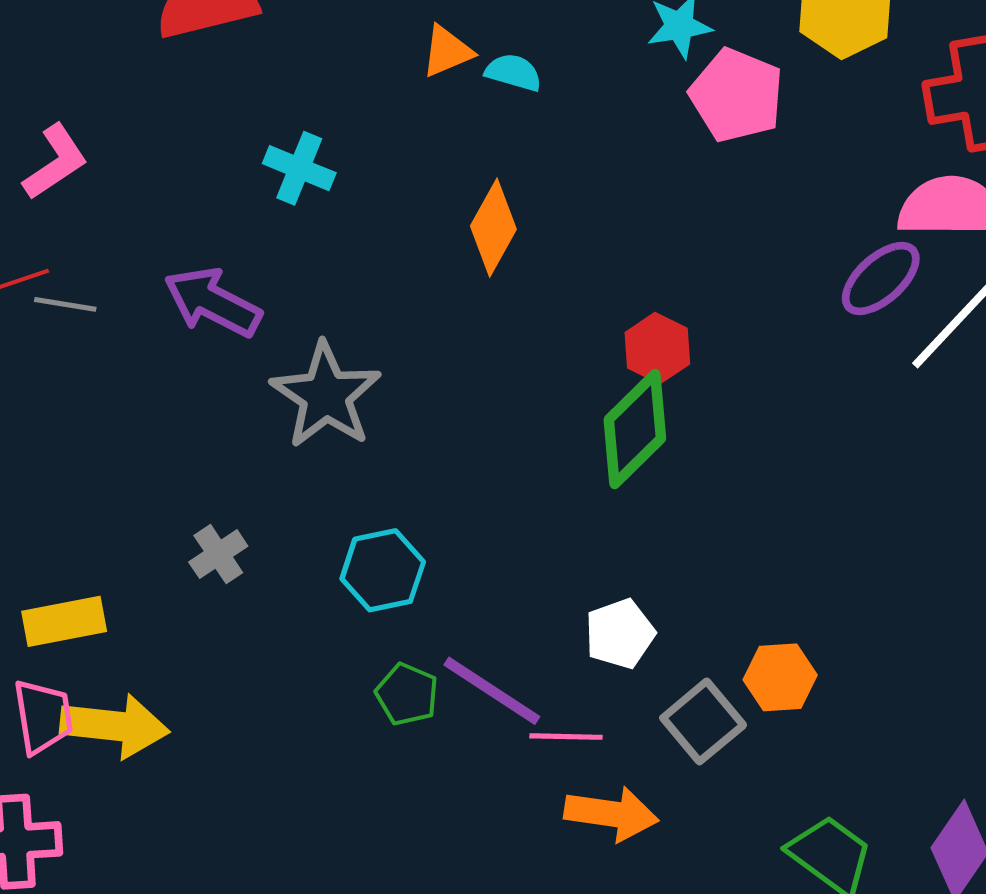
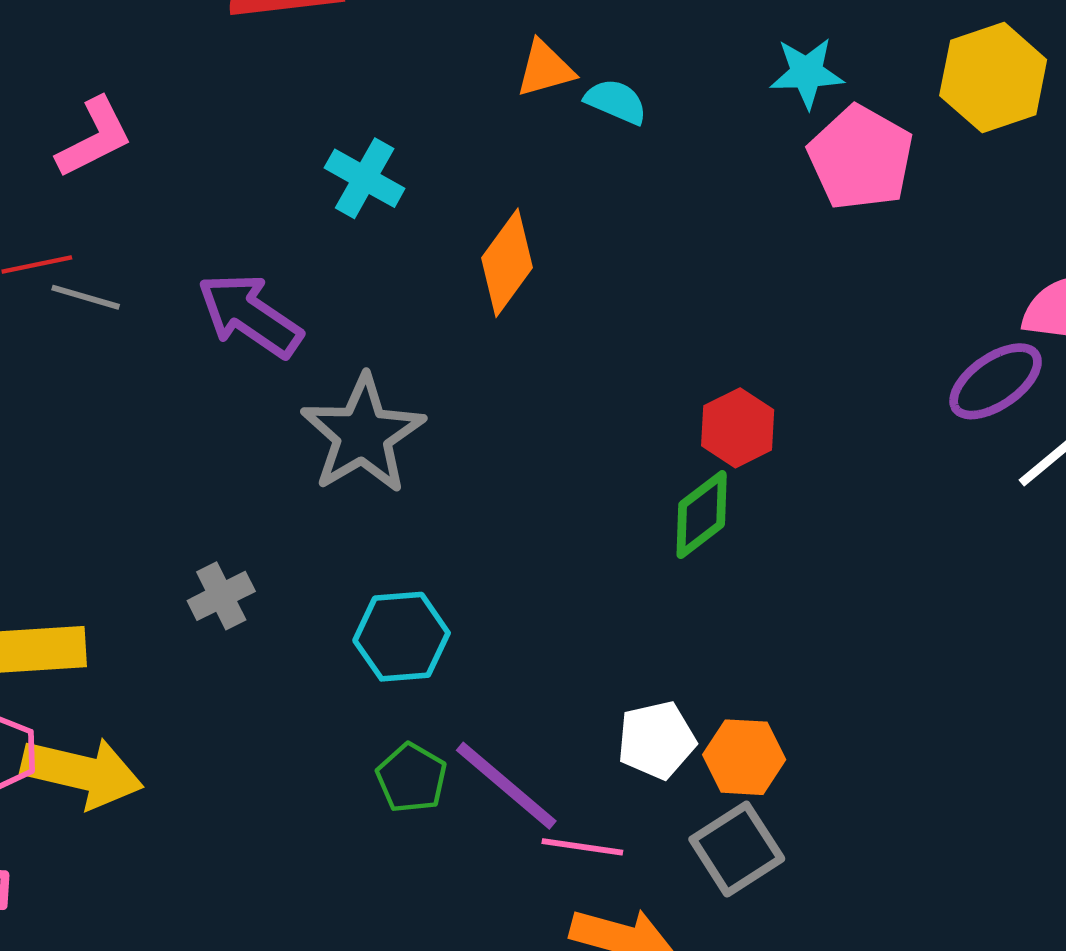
orange diamond: (493, 228) -> (507, 263), moved
green diamond: (635, 429) -> (702, 515), size x0.7
orange hexagon: (780, 677) -> (744, 757), moved

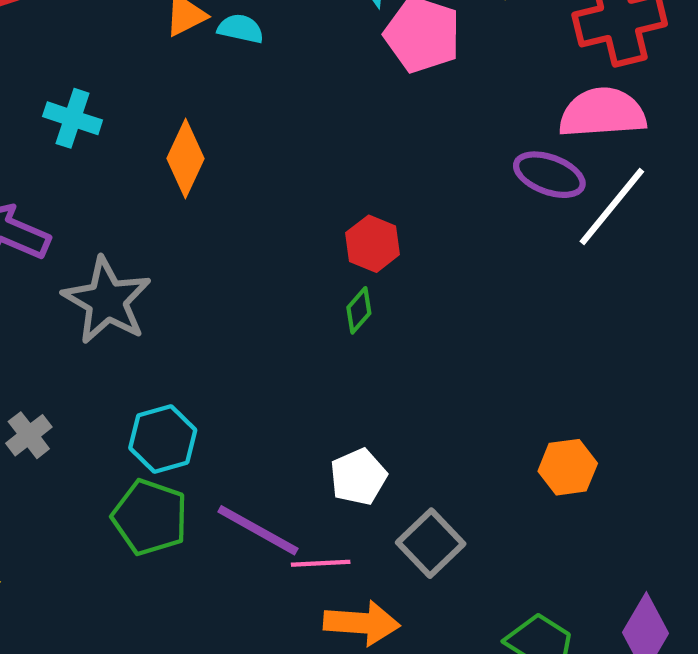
purple ellipse: (996, 381) -> (549, 175), turned 66
green diamond: (702, 515) -> (359, 310), size x0.7
orange hexagon: (744, 757) -> (568, 467), moved
green pentagon: (411, 778) -> (150, 517), moved, size x1.5

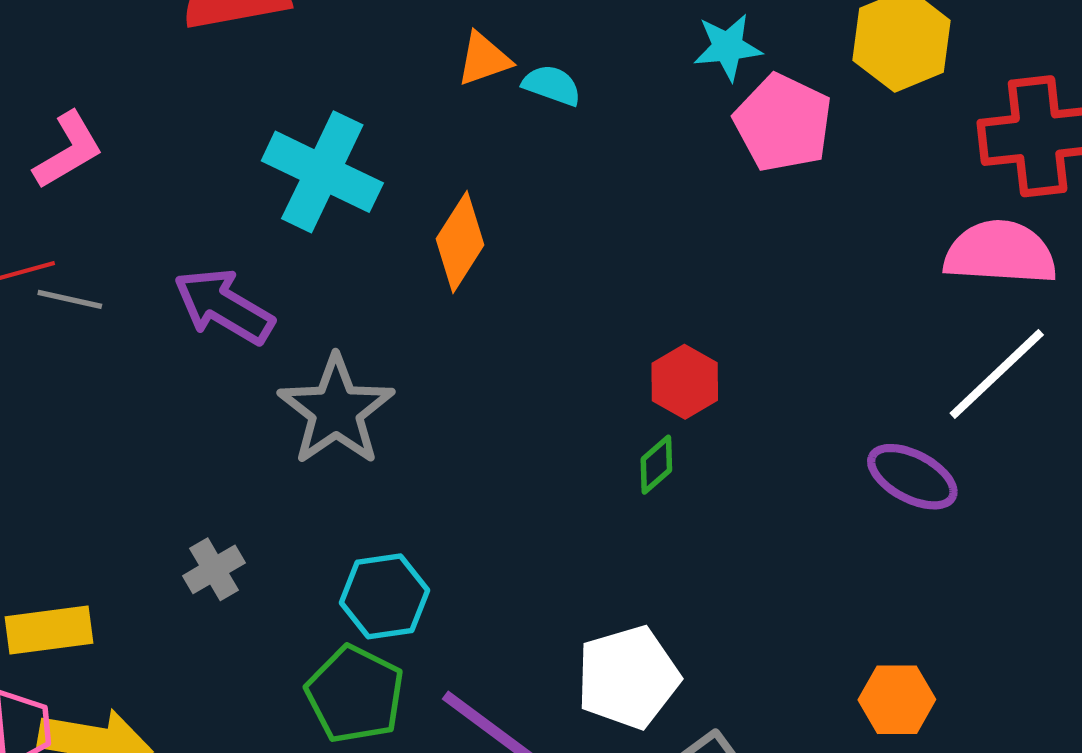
cyan cross: (73, 118) -> (322, 172), size x1.6
purple ellipse: (549, 175) -> (912, 477), moved
white pentagon: (358, 477) -> (628, 677), size x1.4

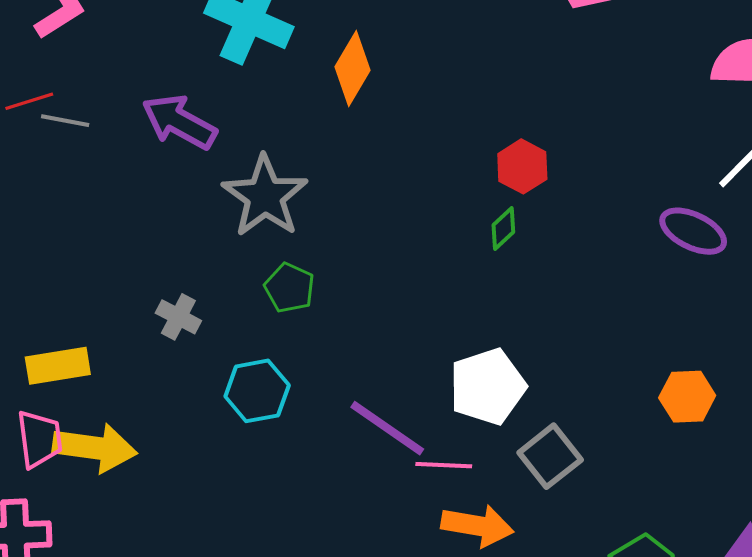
gray cross: (214, 569) -> (178, 317), turned -30
cyan hexagon: (384, 596) -> (257, 391), moved
green pentagon: (355, 694) -> (289, 288), moved, size x0.7

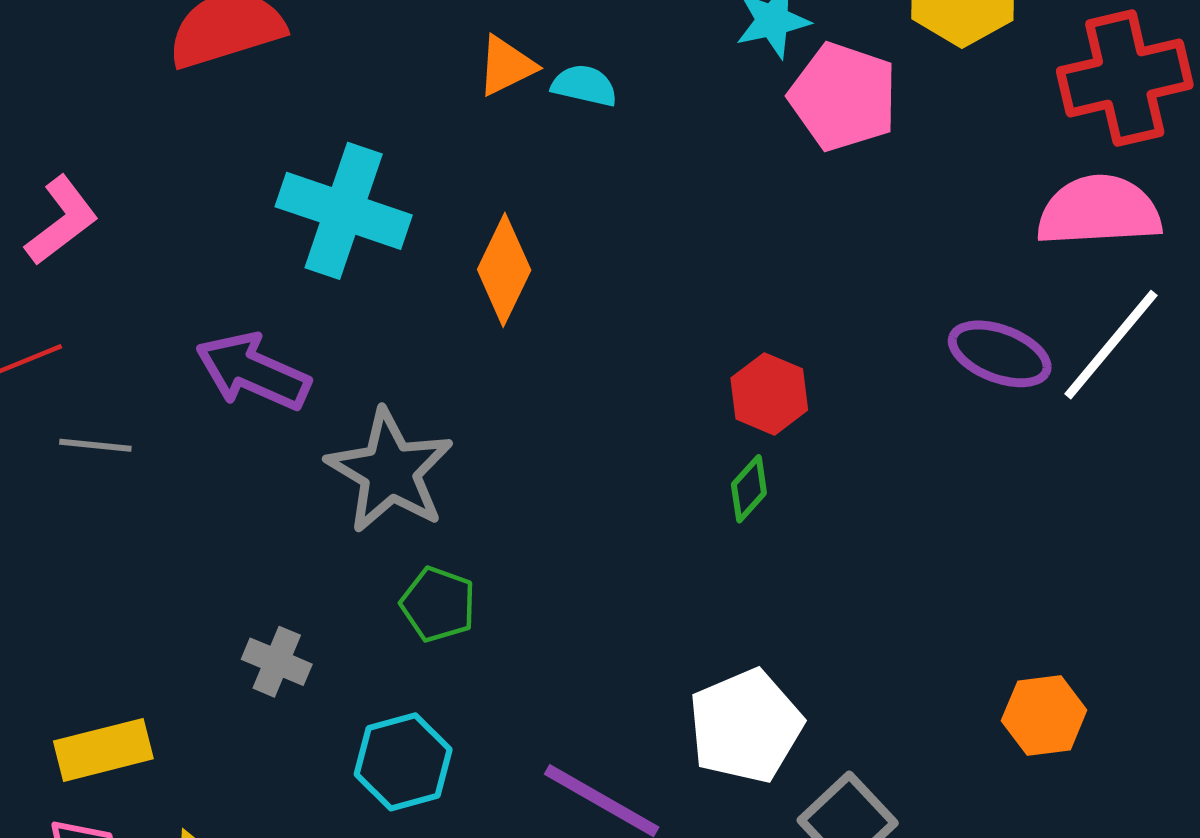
gray line: (65, 121) -> (95, 445), moved
purple ellipse: (693, 231) -> (1000, 354), moved

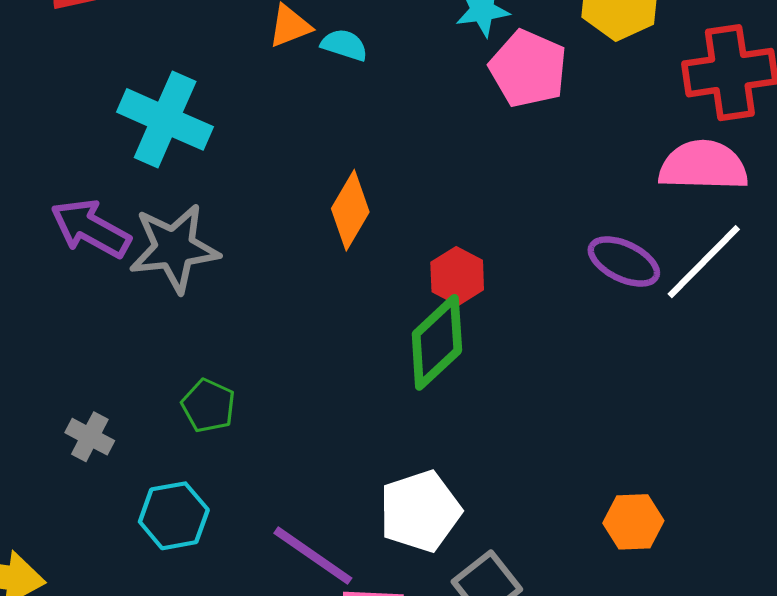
orange diamond: (504, 270) -> (350, 210), moved
gray star: (390, 471) -> (174, 248), moved, turned 30
green diamond: (749, 489) -> (437, 342), size x2.0

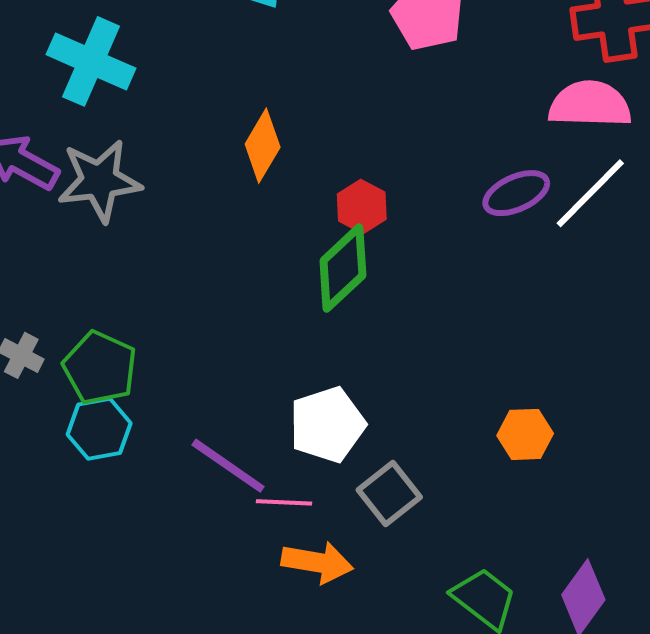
purple ellipse: (624, 261) -> (516, 193), turned -50
green pentagon: (208, 406) -> (100, 368), moved, size x1.5

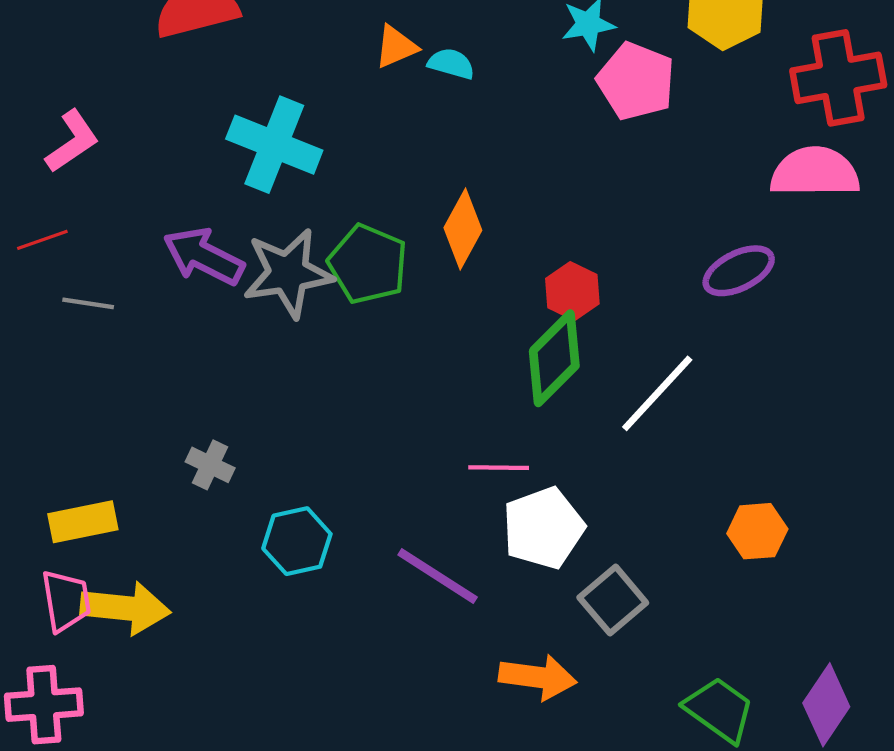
white line: (590, 193) -> (657, 393), moved
green pentagon: (100, 368) -> (368, 264), moved
pink line: (284, 502) -> (499, 468), moved

